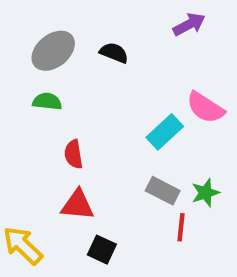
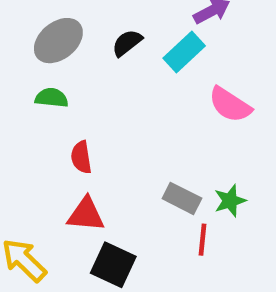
black semicircle: (114, 53) -> (127, 43), turned -60
cyan rectangle: (165, 132) -> (184, 52), moved
black square: (102, 250) -> (113, 265), size x1.4

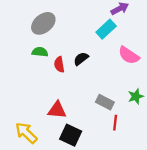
black semicircle: (127, 43) -> (81, 59), moved
red semicircle: (81, 157) -> (59, 64), moved
green star: (230, 201) -> (136, 96), moved

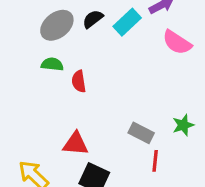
cyan rectangle: (106, 29) -> (127, 22), moved
pink semicircle: (129, 55) -> (177, 42), moved
black semicircle: (81, 59) -> (93, 19), moved

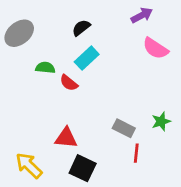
cyan rectangle: (127, 22) -> (87, 58), moved
gray ellipse: (57, 25) -> (19, 33), moved
red semicircle: (79, 81) -> (69, 83), turned -42

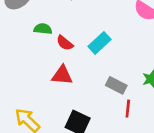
cyan rectangle: (87, 58) -> (99, 43), moved
red triangle: (66, 138) -> (62, 75), moved

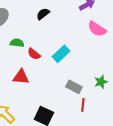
red triangle: (62, 75) -> (21, 77), moved

